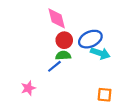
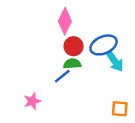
pink diamond: (57, 18) -> (65, 21), turned 40
cyan arrow: (100, 53) -> (115, 61), turned 36

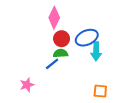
cyan arrow: (115, 61) -> (96, 51), turned 36

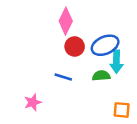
green semicircle: (60, 53) -> (101, 76), moved
blue line: (52, 64) -> (63, 77), turned 56

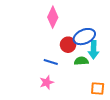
red circle: (75, 46) -> (68, 45), moved
pink star: (33, 102) -> (47, 82), moved

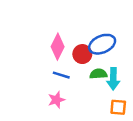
pink diamond: (53, 17) -> (58, 47), moved
cyan arrow: (93, 50) -> (113, 79), moved

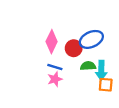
pink star: (56, 100) -> (55, 79), moved
orange square: (118, 107) -> (106, 85), moved

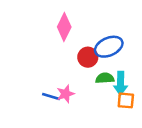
pink diamond: (52, 42) -> (64, 27), moved
blue line: (55, 67) -> (51, 96), moved

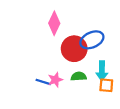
red circle: (88, 57) -> (74, 49), size x1.5
green semicircle: (105, 78) -> (79, 76), moved

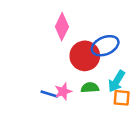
cyan arrow: (102, 71) -> (117, 81), turned 30

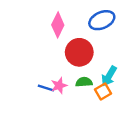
blue ellipse: (105, 46) -> (102, 20), moved
orange square: (122, 98) -> (103, 92), moved, turned -35

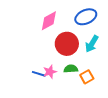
pink diamond: (58, 25) -> (49, 21), turned 35
cyan arrow: (109, 76) -> (92, 44), moved

